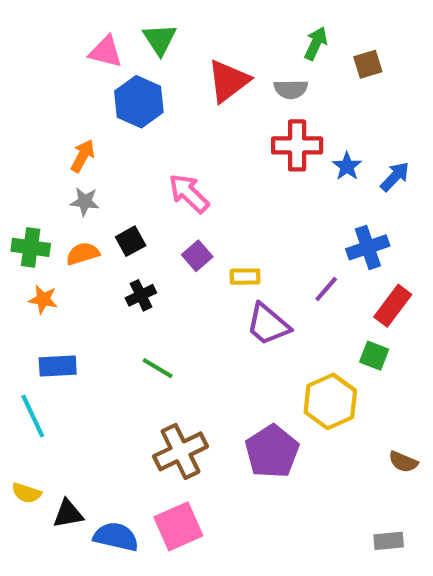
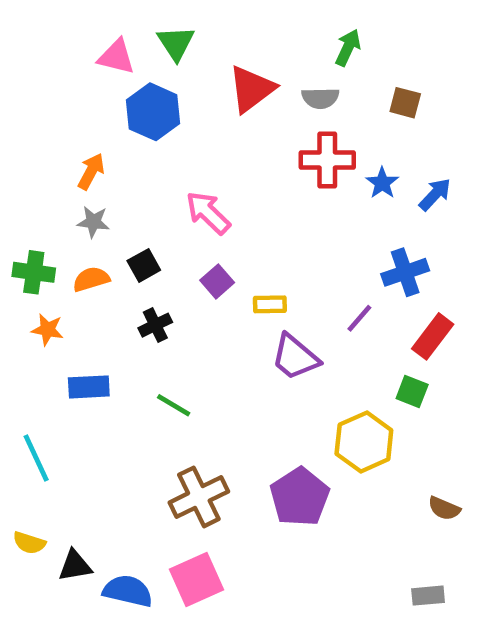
brown square: (368, 64) -> (405, 103), moved, turned 32
blue rectangle: (58, 366) -> (89, 387), moved

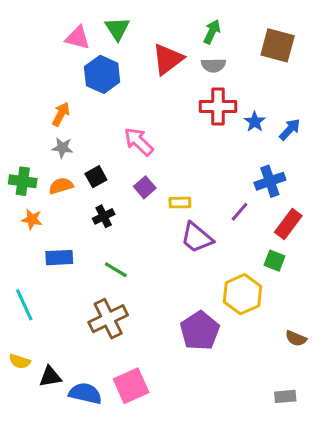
green arrow: (348, 48) -> (212, 32), moved
brown square: (405, 103) -> (278, 45), moved, size x1.6
brown cross: (199, 497) -> (108, 319), moved

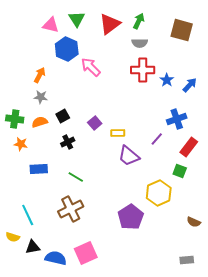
red triangle: (168, 59) -> (110, 24), moved
pink arrow: (139, 142) -> (91, 67), moved
cyan line: (24, 305) -> (28, 215), moved

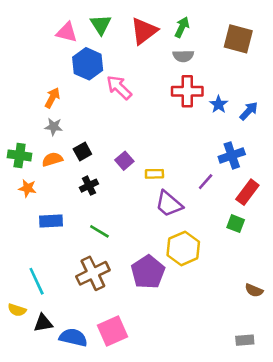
yellow hexagon: (159, 193) -> (183, 248), moved
purple pentagon: (131, 217) -> (148, 272), moved

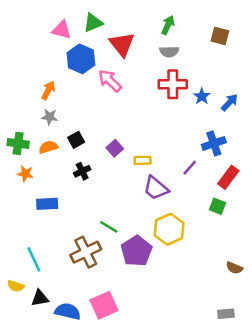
green triangle: (101, 25) -> (93, 23), turned 40
red triangle: (144, 31) -> (122, 44), moved, turned -32
brown square: (238, 39) -> (220, 36), size x0.7
green line: (99, 231) -> (109, 227), moved

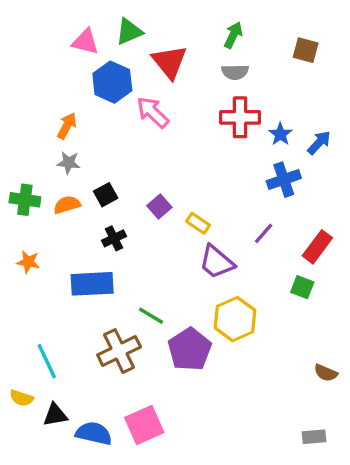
blue cross: (214, 143) -> (284, 180), moved
yellow rectangle: (143, 160) -> (198, 223), turned 35
orange star: (25, 174) -> (28, 262), moved
blue rectangle: (47, 204) -> (92, 284), moved, size x1.4

